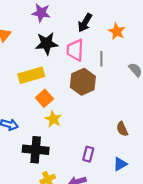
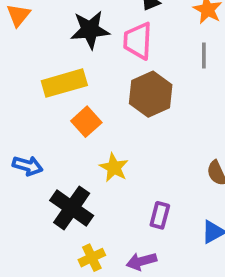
gray line: (101, 59) -> (204, 56), moved
yellow star: (53, 119) -> (114, 168), moved
black cross: (36, 150) -> (72, 208), turned 30

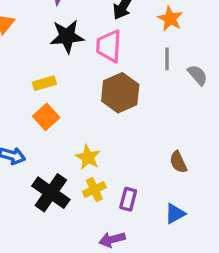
yellow rectangle: (64, 83) -> (44, 83), size x0.6
orange square: (86, 122) -> (46, 117), moved
yellow cross: (92, 258) -> (94, 190), moved

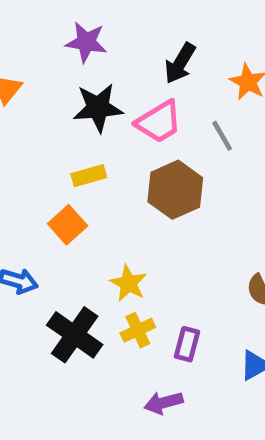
pink trapezoid: (109, 46) -> (159, 122), turned -124
gray line: (167, 59) -> (222, 136), moved, turned -30
yellow rectangle: (44, 83) -> (89, 176), moved

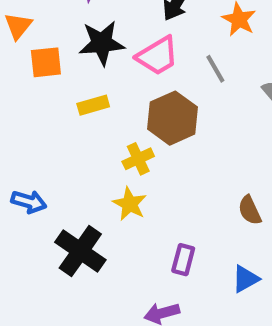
orange square: (68, 225) -> (46, 62), moved, turned 36
yellow cross: (138, 330) -> (138, 159), moved

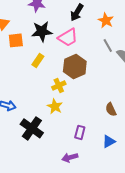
gray line: (215, 69) -> (108, 45), moved
yellow rectangle: (93, 105) -> (38, 60), turned -40

